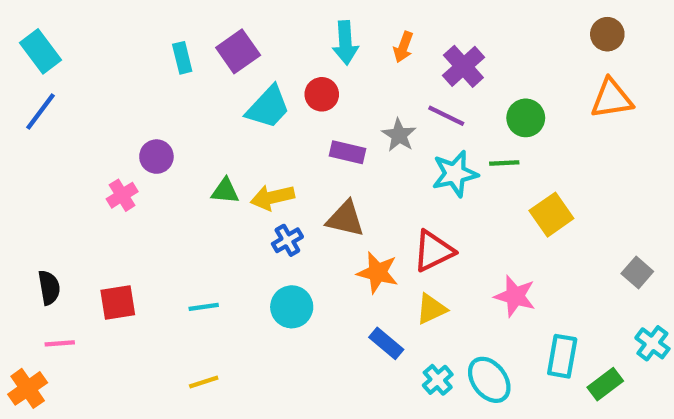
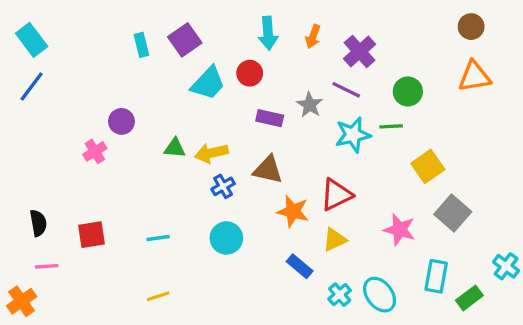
gray square: (637, 272) -> (453, 213), moved, size x1.5

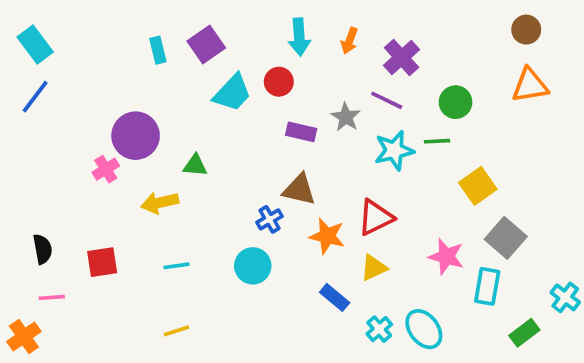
purple circle: (121, 121) -> (136, 136), size x1.6
yellow arrow: (211, 153) -> (160, 203), moved
blue cross: (223, 186) -> (269, 219), moved
cyan rectangle: (436, 276) -> (487, 286), moved

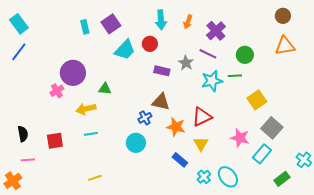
cyan line: (176, 266) -> (91, 134), moved
yellow triangle: (374, 268) -> (201, 144), turned -35
cyan rectangle: (487, 286) -> (262, 154), turned 30

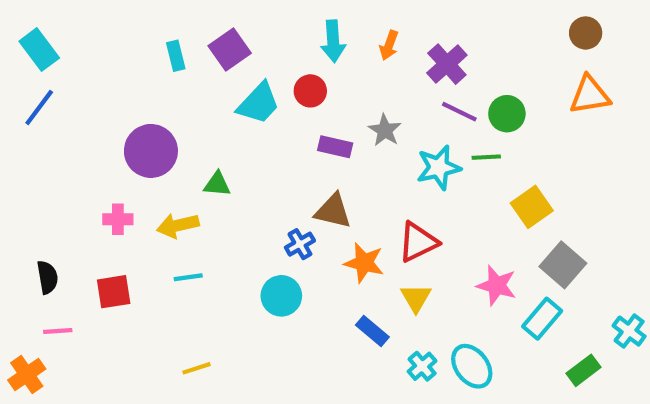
purple line: (208, 54) -> (459, 112), moved
pink cross: (57, 91) -> (118, 219), moved, turned 32

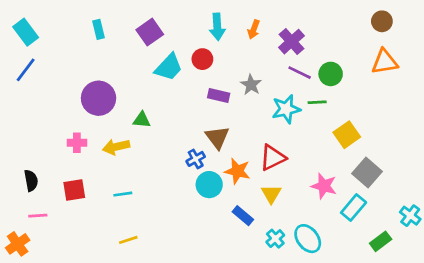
cyan rectangle: (176, 56) -> (99, 29), moved
brown triangle: (333, 211) -> (217, 137), turned 40
cyan line: (188, 277) -> (123, 194), moved
cyan circle: (281, 296) -> (209, 185), moved

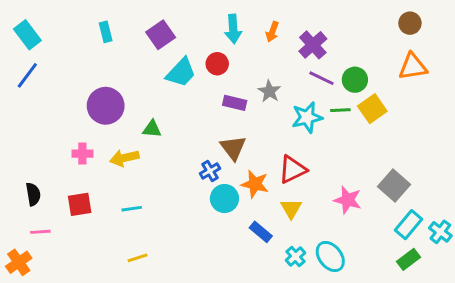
yellow square: (347, 135) -> (372, 109), moved
cyan rectangle: (354, 208) -> (409, 225), moved

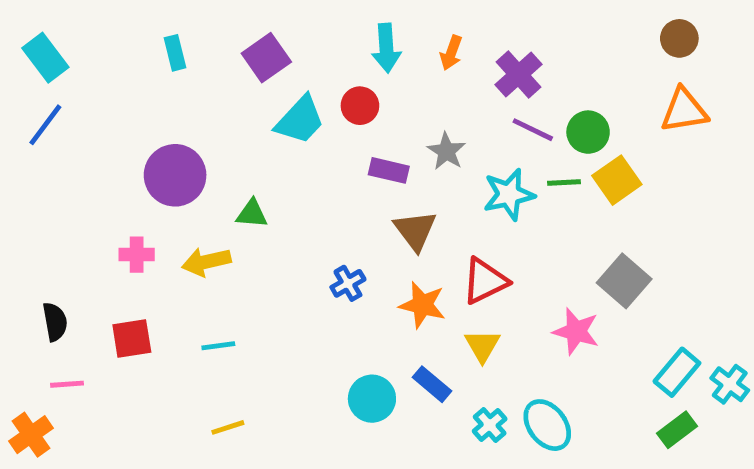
brown triangle: (233, 148) -> (415, 231), moved
gray square: (394, 185) -> (624, 281), moved
cyan circle: (224, 199) -> (372, 399), moved

